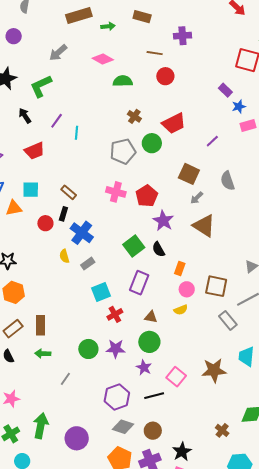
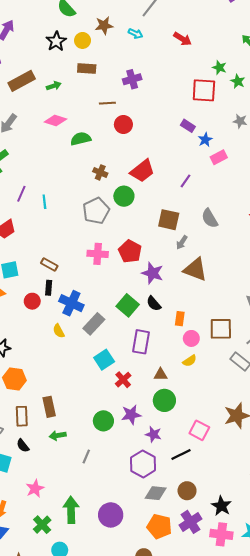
gray rectangle: (88, 264) -> (94, 324), moved, size x1.5
brown rectangle: (13, 329) -> (22, 416), turned -42
purple star: (144, 367) -> (153, 434), moved

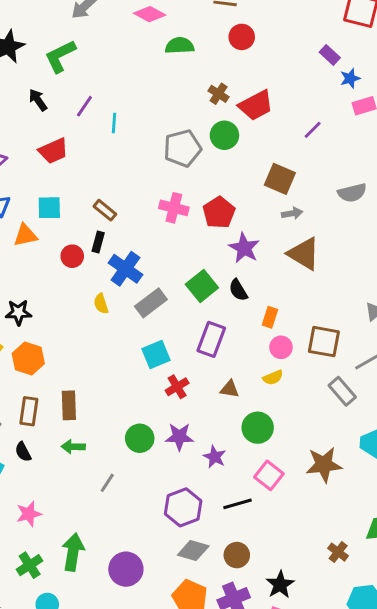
brown cross: (100, 172) -> (219, 94), moved
gray semicircle: (210, 218) -> (352, 193), moved, turned -84
gray arrow: (182, 242) -> (292, 213), turned -144
green circle: (164, 400) -> (258, 428), moved
purple star: (153, 434) -> (215, 457), moved

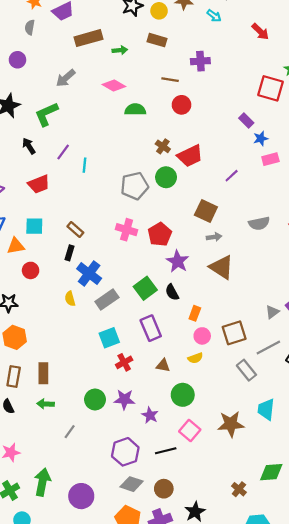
red circle: (72, 256) -> (31, 270), moved
purple rectangle: (211, 339) -> (151, 328), turned -45
brown square: (324, 342) -> (234, 333), turned -30

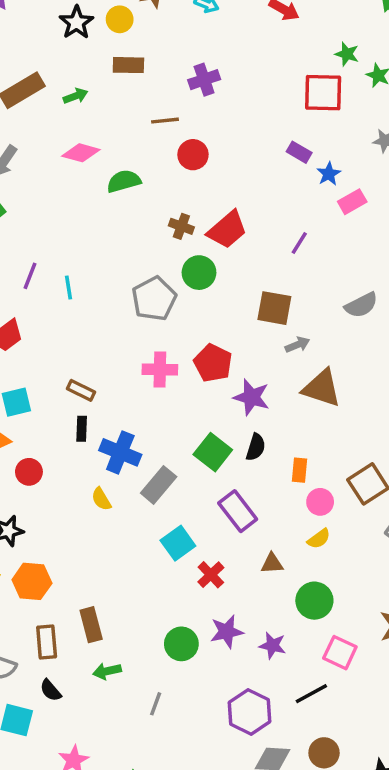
black semicircle: (172, 292) -> (256, 447), turned -119

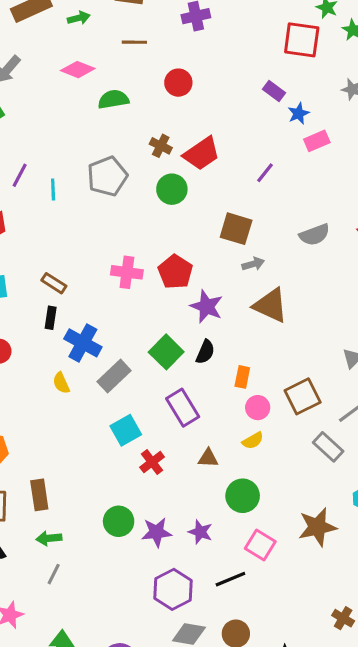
brown line: (165, 121) -> (134, 42), moved
gray pentagon: (154, 299) -> (107, 176), moved
purple star: (227, 632) -> (157, 532), moved
gray line: (156, 704) -> (54, 574), moved

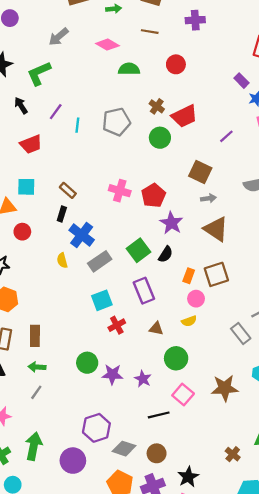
brown square: (303, 396) -> (216, 274), moved
purple hexagon: (173, 589) -> (96, 428), moved

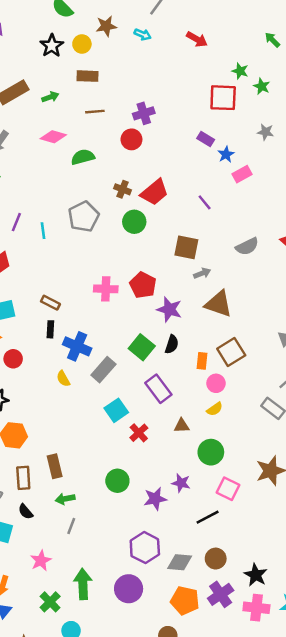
purple cross: (195, 20) -> (144, 113), moved
purple line: (226, 136) -> (205, 202), turned -72
purple star: (112, 374) -> (155, 499), moved

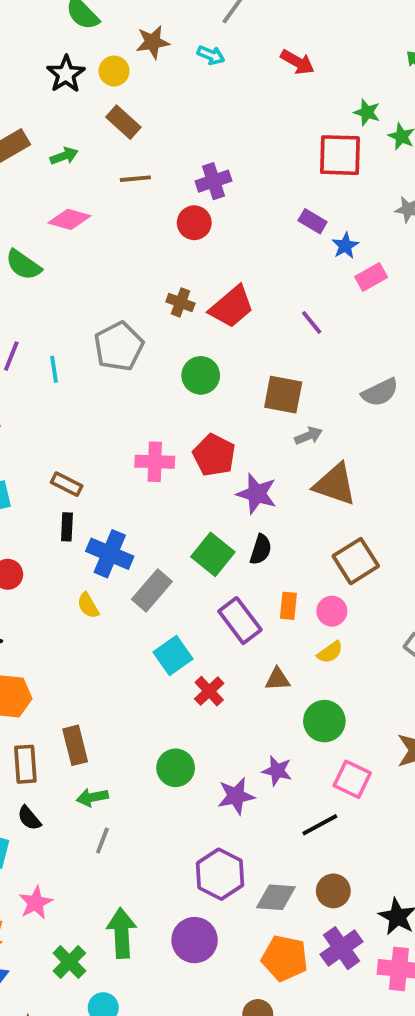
brown rectangle: (88, 76) -> (123, 122), turned 40
green semicircle: (83, 157) -> (23, 265), moved, turned -130
green circle: (134, 222) -> (201, 375), moved
orange rectangle: (202, 361) -> (288, 606), moved
pink star: (41, 561) -> (36, 903), moved

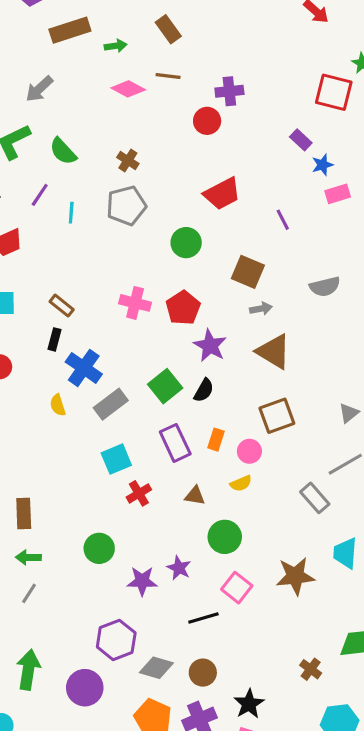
pink diamond: (69, 219) -> (128, 89), moved
green semicircle: (23, 265) -> (63, 151), moved
brown cross: (180, 302) -> (128, 161), moved

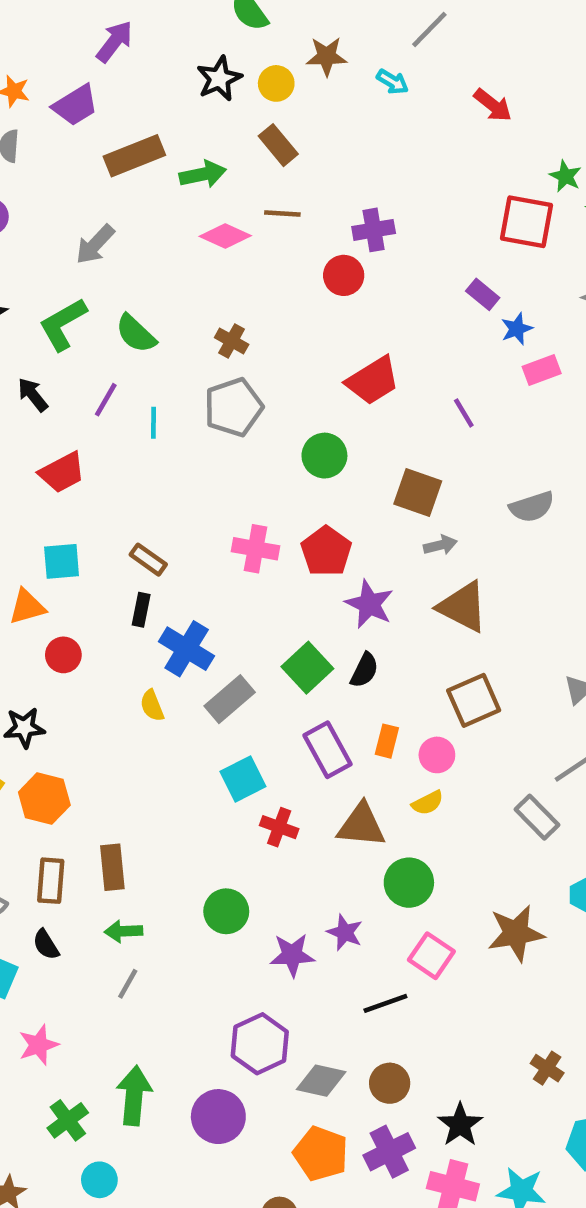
green arrow: (116, 46) -> (203, 174), size x1.4
red cross: (139, 493) -> (279, 827), turned -35
brown triangle: (195, 496) -> (361, 825), size x1.6

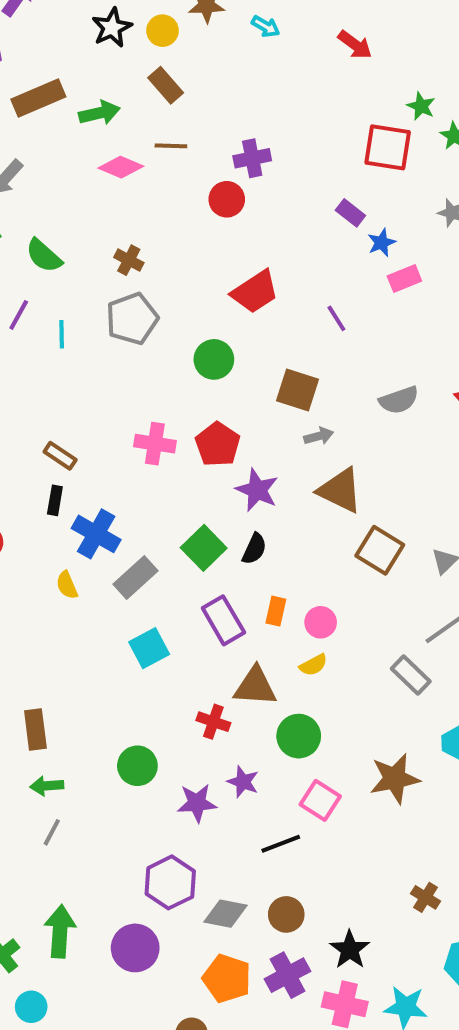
brown square: (474, 700) -> (380, 550), moved, turned -33
red cross: (279, 827) -> (213, 722), moved

